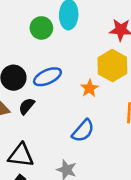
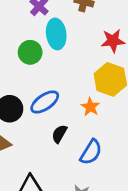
black semicircle: (27, 106) -> (59, 134), moved

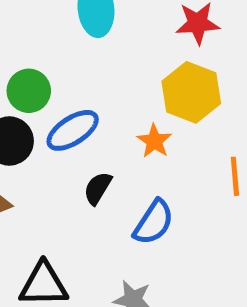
green circle: (30, 52) -> (29, 91), moved

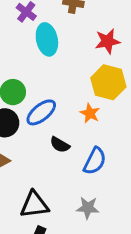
black semicircle: (98, 188) -> (60, 145), turned -84

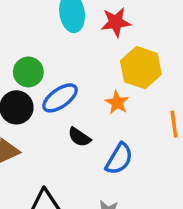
red star: (108, 41) -> (116, 22), moved

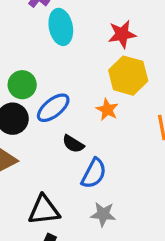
red star: (116, 22) -> (122, 34), moved
blue semicircle: (119, 159) -> (94, 173), moved

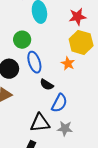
green circle: (22, 85) -> (22, 40), moved
blue ellipse: (53, 108) -> (34, 62), turned -70
black triangle: (44, 210) -> (40, 123), moved

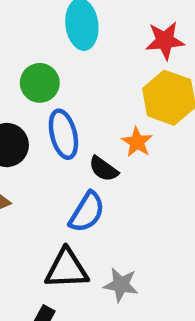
black semicircle: (47, 85) -> (104, 169), moved
blue semicircle: (59, 103) -> (87, 212), moved

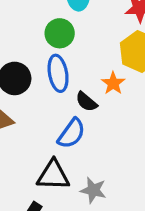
green circle: (40, 83) -> (60, 33), moved

